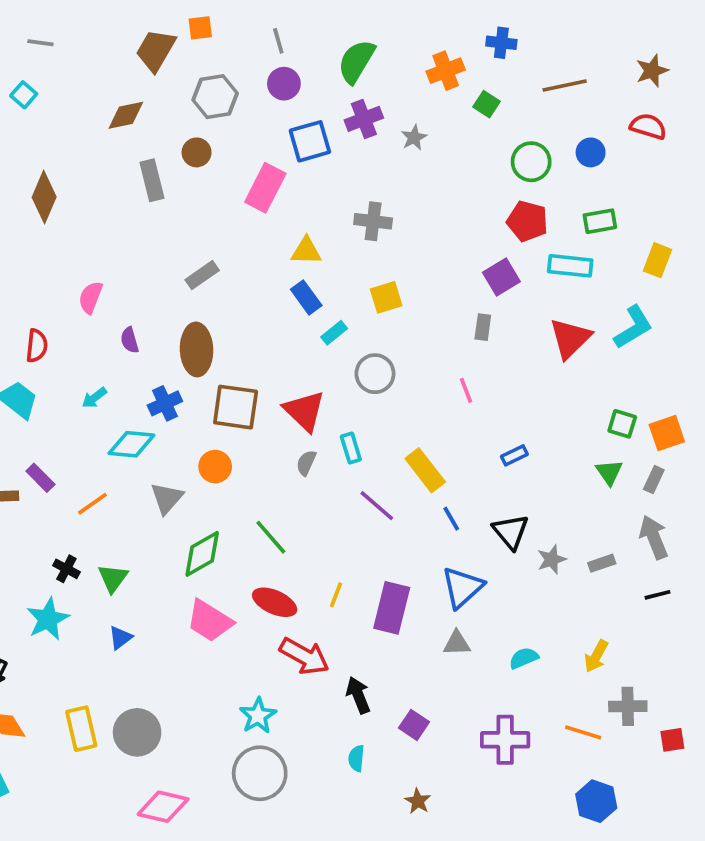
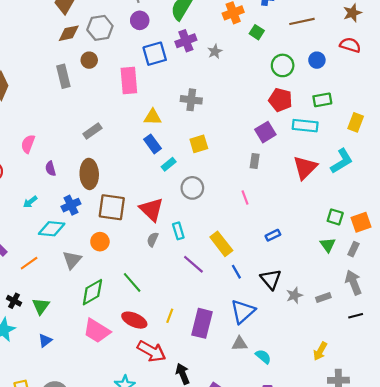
brown diamond: (126, 115) -> (69, 33), moved
pink rectangle: (265, 188) -> (129, 81), turned -32
cyan semicircle: (524, 658) -> (263, 357), moved, turned 63

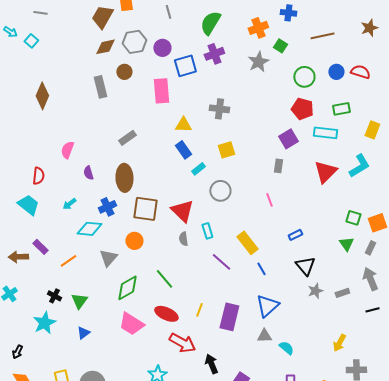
purple circle: (140, 20) -> (162, 48), moved
red semicircle: (350, 45) -> (360, 72), moved
gray star: (215, 52) -> (258, 62), moved, size x1.5
gray semicircle: (153, 239) -> (183, 239), turned -32
black triangle: (271, 279) -> (305, 266), moved

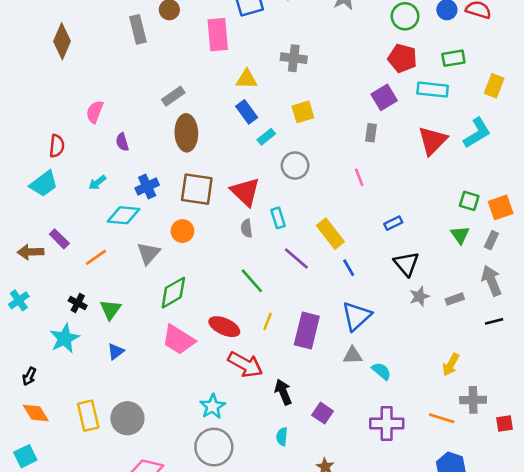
brown ellipse: (124, 178) -> (186, 133), moved
cyan trapezoid: (28, 205) -> (44, 184), turned 105
green line: (164, 279) -> (252, 281), moved

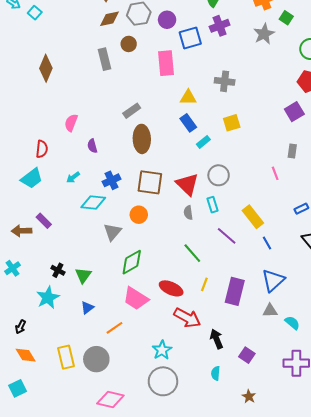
gray rectangle: (371, 133) -> (292, 151), moved
gray circle: (295, 166) -> (219, 175), moved
orange line: (96, 257) -> (115, 328), moved

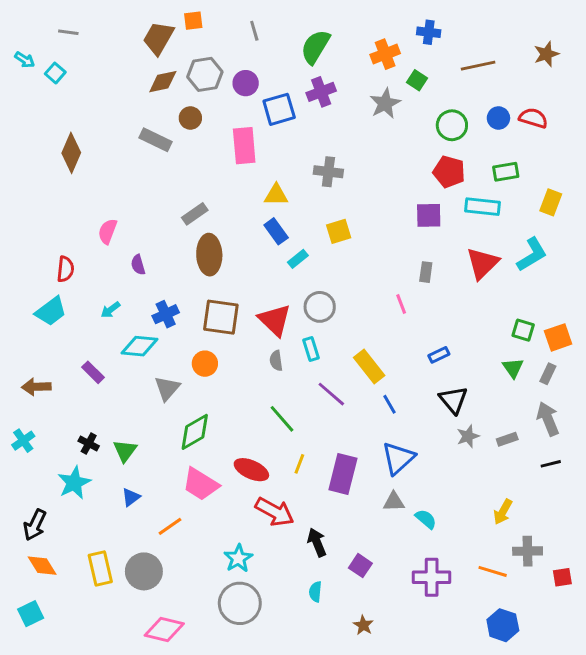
gray rectangle: (104, 59) -> (155, 140), turned -50
purple square: (294, 112) -> (429, 215), turned 30
purple rectangle: (44, 221) -> (93, 372), moved
black arrow: (21, 327) -> (35, 525), size x1.5

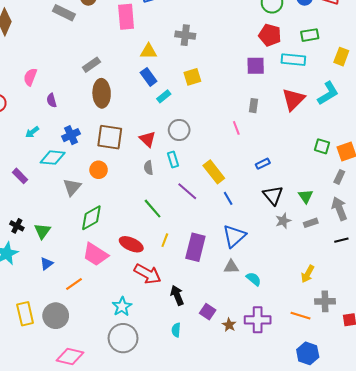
red triangle: (275, 320) -> (148, 139), size x0.7
green triangle: (513, 368) -> (306, 196), moved
brown star: (363, 625) -> (229, 325), moved

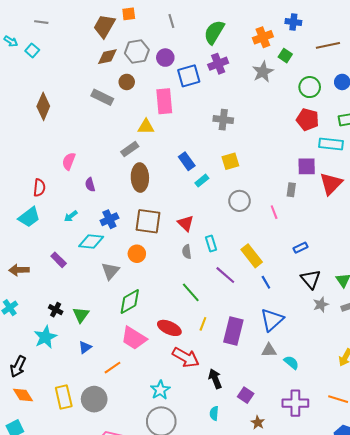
yellow triangle: (149, 51) -> (146, 127), moved
purple square: (256, 66) -> (307, 166), moved
gray circle: (179, 130) -> (240, 201), moved
brown star: (229, 325) -> (258, 422), moved

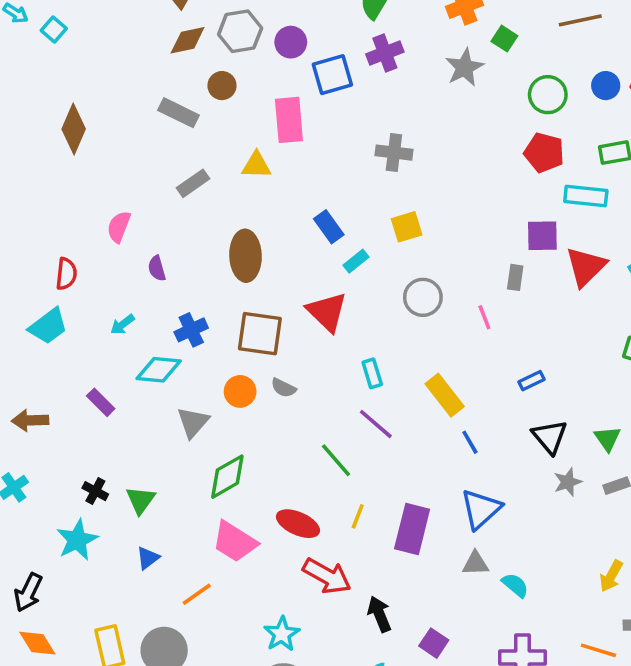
gray rectangle: (130, 149) -> (193, 183), moved
red triangle: (186, 223) -> (327, 312), moved, size x1.4
gray semicircle: (187, 252) -> (284, 388), moved, turned -56
purple line: (225, 275) -> (376, 424), moved

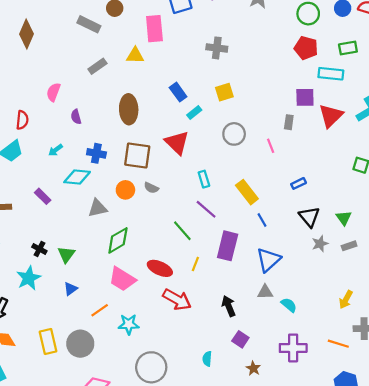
blue cross: (191, 330) -> (96, 153), turned 36
gray triangle: (193, 422) -> (97, 208), turned 36
purple rectangle: (412, 529) -> (228, 246), moved
black arrow: (379, 614) -> (229, 306), moved
cyan star: (282, 634) -> (129, 324), moved, turned 30

